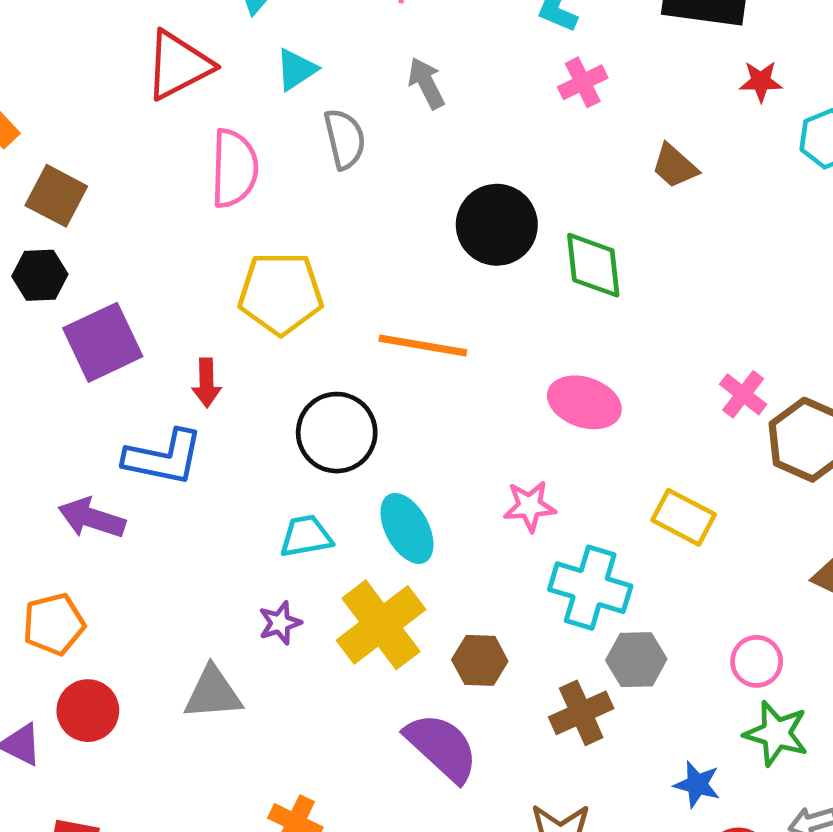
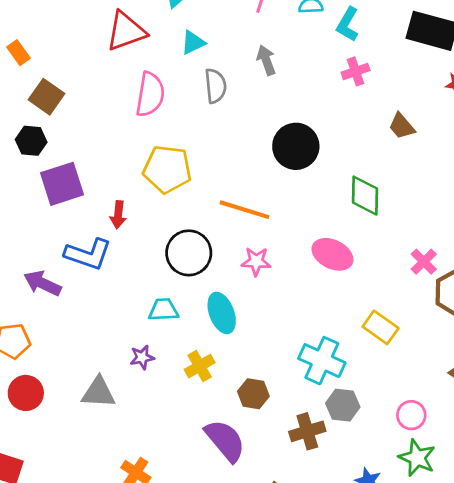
green diamond: (593, 265) -> (365, 196), moved
pink star: (530, 506) -> (256, 261), moved
yellow cross: (381, 625) -> (200, 366), size x0.6

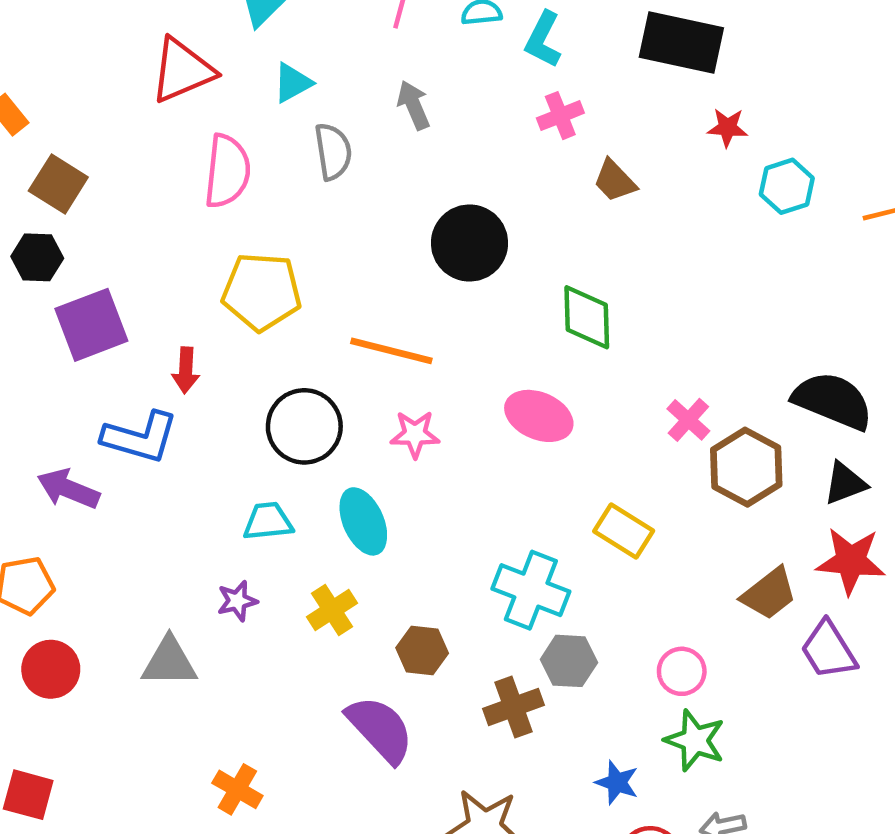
brown trapezoid: (402, 126) -> (615, 181), moved

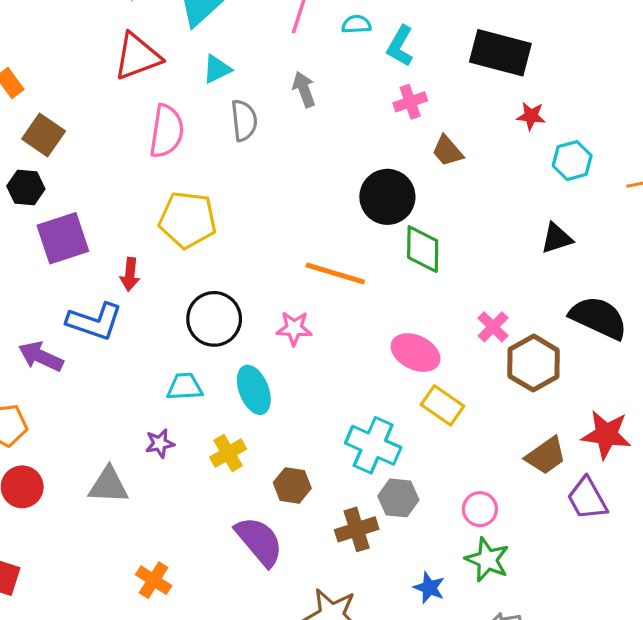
black circle: (470, 243) -> (387, 197), moved
orange line: (391, 351) -> (335, 274), moved
pink ellipse: (539, 416) -> (416, 353), moved
black triangle: (845, 483) -> (556, 238), moved

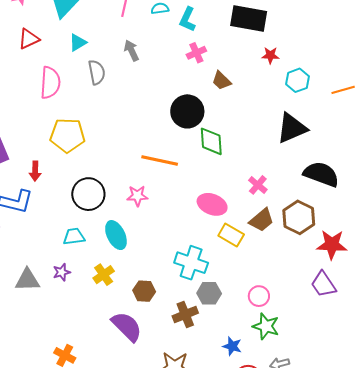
red triangle: (137, 57) -> (29, 39), size x0.7
black triangle: (556, 238) -> (292, 128), size x1.6
brown hexagon: (534, 363) -> (299, 217), moved
brown trapezoid: (546, 456) -> (262, 220), moved
gray triangle: (108, 485) -> (27, 280), moved

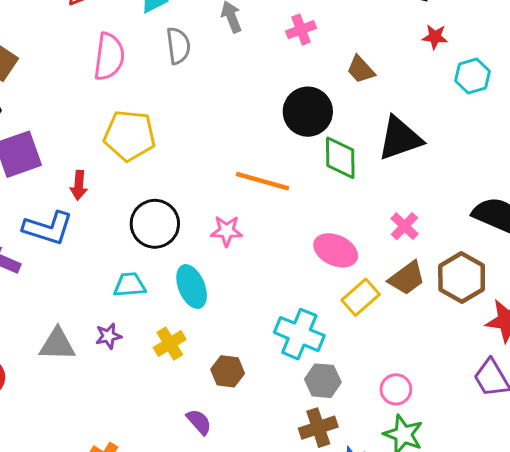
pink cross: (196, 53) -> (301, 30), moved
black triangle: (292, 128) -> (400, 138), moved
yellow rectangle: (231, 235) -> (361, 297), turned -75
brown cross: (185, 315) -> (318, 428), moved
purple semicircle: (127, 326) -> (199, 422), size x0.6

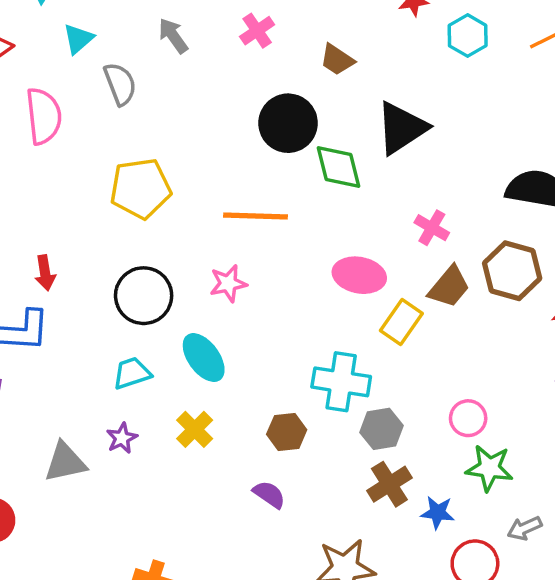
yellow pentagon: (129, 136) -> (140, 189), moved
brown hexagon: (228, 371) -> (287, 432), moved
purple semicircle: (199, 422) -> (269, 494), moved

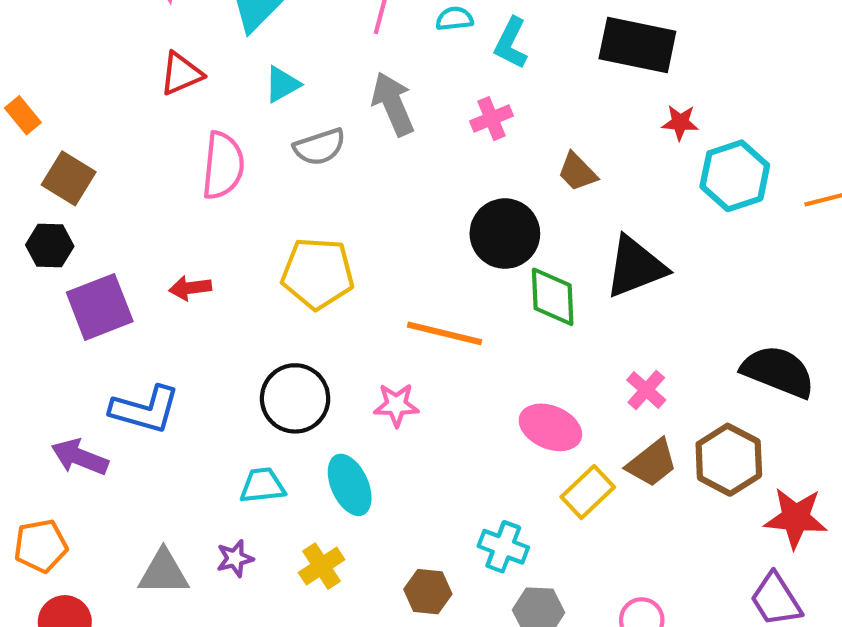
gray arrow: (173, 36) -> (393, 104), size x1.4
cyan hexagon: (468, 36) -> (735, 176), size x1.4
gray semicircle: (120, 84) -> (320, 147), turned 81
red arrow: (45, 273) -> (190, 288), moved, turned 80
cyan cross: (341, 382) -> (503, 547), size x0.7

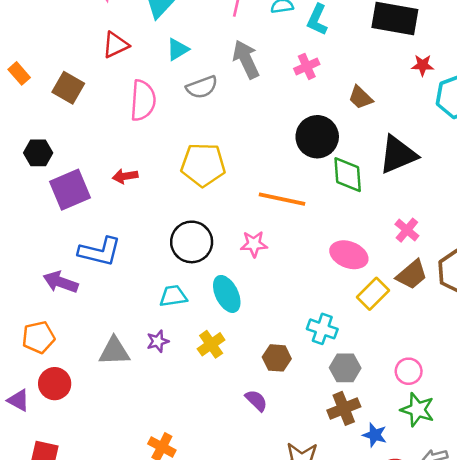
brown square: (69, 178) -> (68, 88), moved

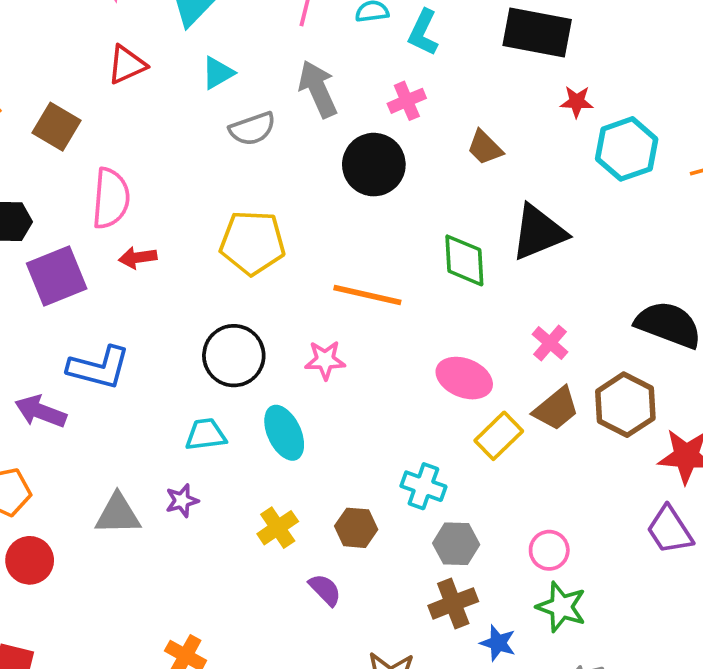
pink semicircle: (143, 100) -> (111, 198), moved
black circle: (317, 137) -> (374, 165), moved
yellow cross: (211, 344) -> (278, 528), moved

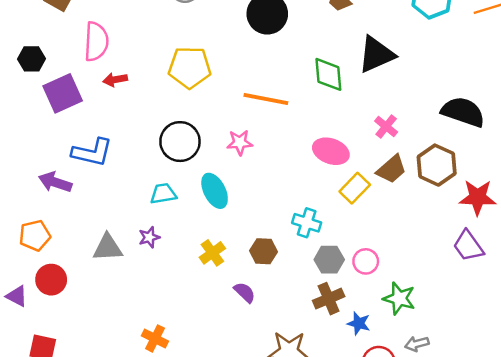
pink circle: (549, 550) -> (366, 261), moved

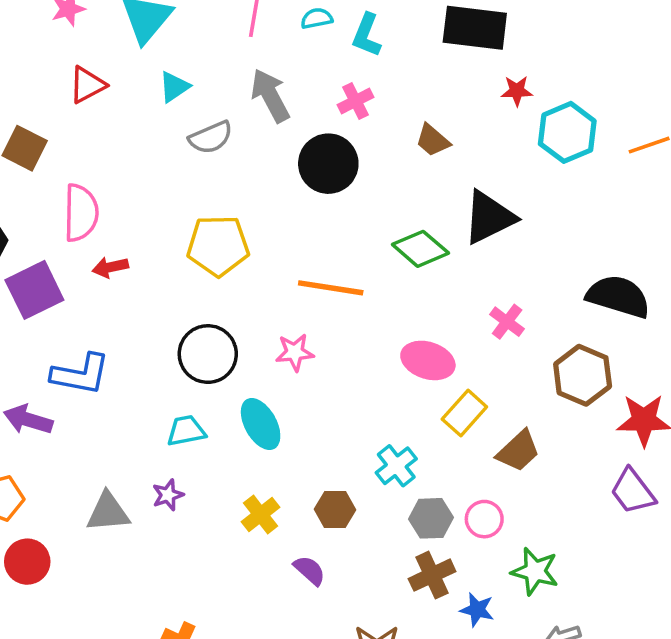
green diamond: (328, 74) -> (420, 249), turned -42
brown trapezoid: (392, 169) -> (518, 451), moved
cyan cross: (307, 223) -> (396, 466), turned 36

